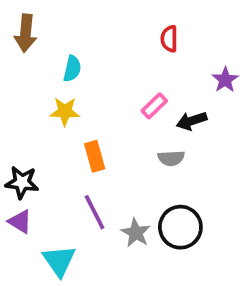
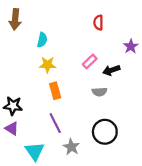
yellow star: (65, 111) -> (48, 65), moved
gray star: (136, 233) -> (71, 147), moved

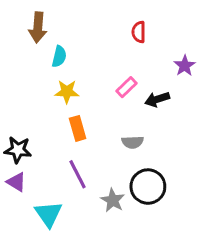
brown arrow: (15, 19) -> (38, 27), moved
gray semicircle: (99, 92) -> (133, 142), moved
gray star: (71, 147) -> (113, 200), moved

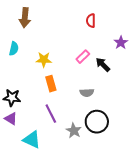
cyan semicircle: (59, 56) -> (14, 49), moved
black arrow: (157, 99) -> (103, 65), turned 63
cyan triangle: (48, 214) -> (32, 140), turned -30

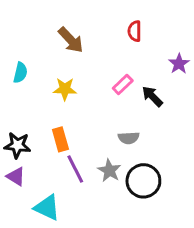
brown arrow: (25, 18) -> (71, 40), moved, turned -48
orange rectangle: (51, 84) -> (60, 139), moved
gray star: (74, 131) -> (109, 171), moved

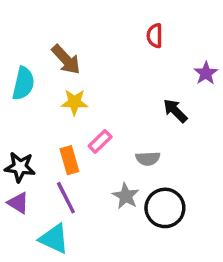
brown arrow: (71, 40) -> (66, 60), moved
cyan semicircle: (20, 73) -> (23, 83), size x1.4
pink rectangle: (123, 85) -> (100, 141), moved
purple line: (75, 169) -> (66, 198), moved

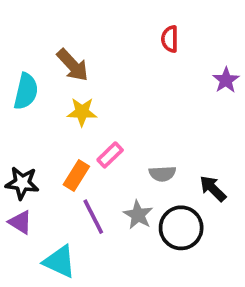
black arrow: (175, 111) -> (213, 189), moved
orange rectangle: (69, 160) -> (76, 175), turned 48
purple line: (66, 198) -> (93, 217), moved

